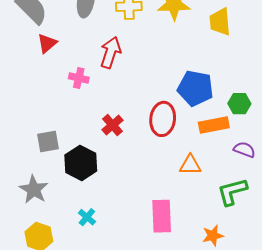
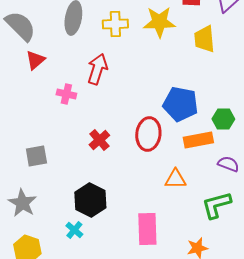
black hexagon: (81, 163) -> (90, 200), moved

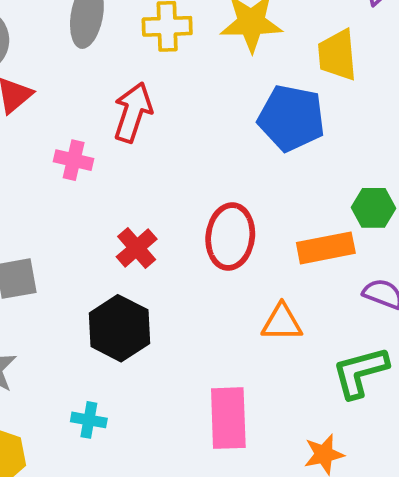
blue pentagon: (180, 104) -> (291, 118), moved
black hexagon: (90, 200) -> (119, 328), moved
cyan cross: (74, 230) -> (89, 420), turned -30

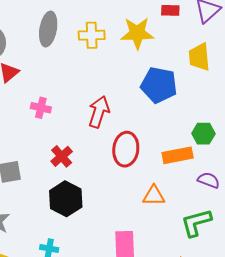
yellow trapezoid: (337, 55) -> (199, 57), moved
red arrow: (133, 112) -> (99, 112), moved
red cross: (137, 248) -> (62, 156), moved

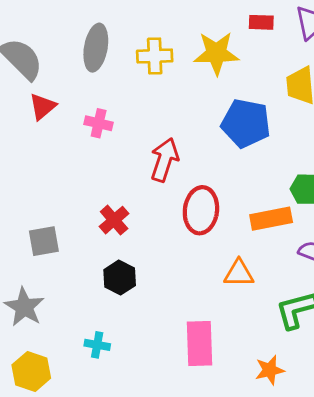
pink cross: (41, 108) -> (99, 123), moved
black hexagon: (66, 199) -> (120, 278), size x0.7

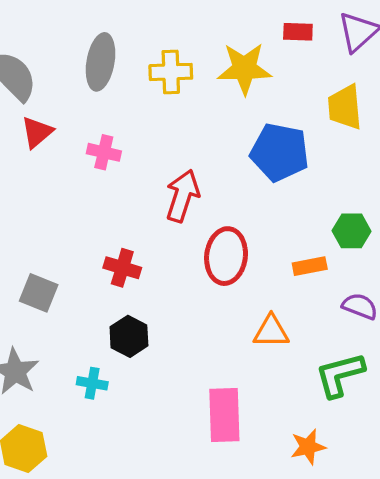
orange rectangle: (271, 219) -> (310, 266), size x0.7
red cross: (114, 220) -> (122, 268), turned -32
gray square: (44, 241) -> (39, 293), turned 32
cyan cross: (97, 345) -> (92, 383), moved

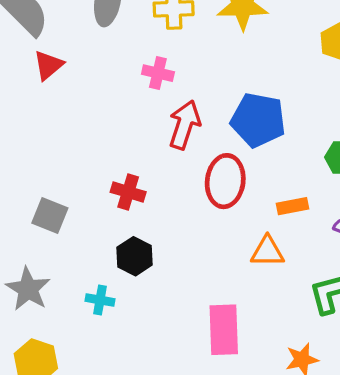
pink cross: (104, 152) -> (158, 73), moved
blue pentagon: (280, 152) -> (258, 120), moved
orange rectangle: (310, 266) -> (293, 206), moved

